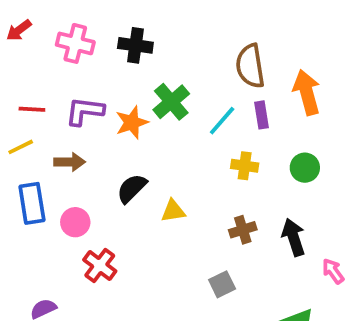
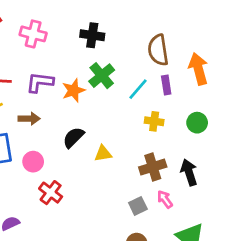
black cross: (135, 45) -> (92, 35), moved
brown cross: (243, 230) -> (153, 167), size x1.4
pink arrow: (333, 271) -> (165, 199), moved

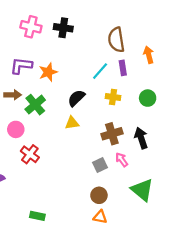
pink cross: (33, 34) -> (31, 27), moved
orange arrow: (198, 69) -> (149, 55), size x0.7
green cross: (102, 76) -> (35, 105), moved
black semicircle: (73, 137) -> (76, 98), moved

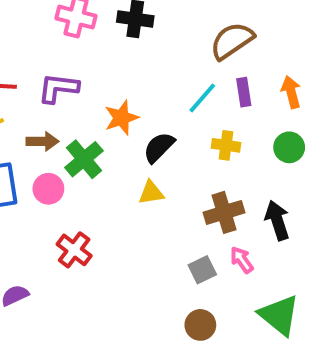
brown semicircle: (116, 40) -> (232, 41), turned 65
orange arrow: (149, 55) -> (291, 92), moved
orange star: (48, 72) -> (121, 118), moved
pink circle: (16, 129) -> (48, 189), moved

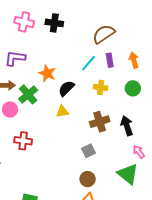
orange star: (121, 118) -> (47, 73), turned -30
red cross: (74, 250) -> (23, 141), turned -30
pink arrow: (242, 260) -> (139, 152), moved

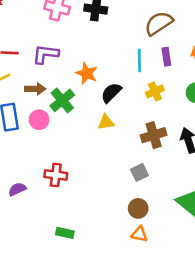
cyan line: (89, 63) -> (139, 61), turned -42
yellow cross: (101, 87) -> (155, 91), turned -32
red cross: (23, 141) -> (56, 175), moved

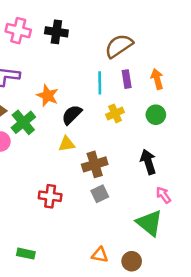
brown cross: (154, 135) -> (95, 164), moved
red cross: (56, 175) -> (50, 196), moved
brown circle: (138, 208) -> (132, 261), moved

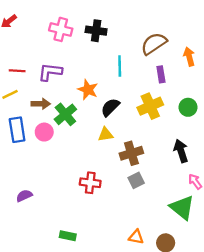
orange arrow: (157, 79) -> (189, 57), moved
cyan line: (100, 83) -> (120, 66), moved
yellow cross: (115, 113) -> (150, 106), size x1.5

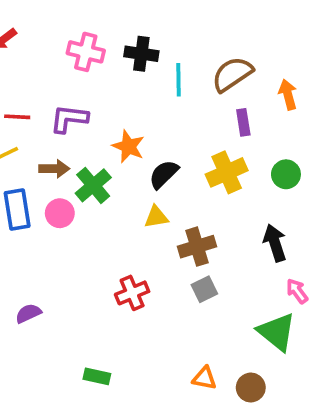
cyan line: (120, 66) -> (178, 80), moved
red cross: (90, 183) -> (132, 293), turned -30

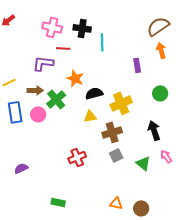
brown semicircle: (232, 74) -> (158, 26), moved
red line: (17, 117) -> (63, 48), moved
yellow cross: (227, 172) -> (121, 103), moved
black semicircle: (164, 174) -> (94, 93), turned 30
green triangle: (277, 332) -> (143, 163), moved, size x0.7

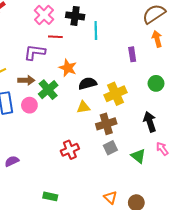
pink cross: (52, 27) -> (44, 15), turned 30
orange triangle: (116, 203) -> (110, 198), turned 32

